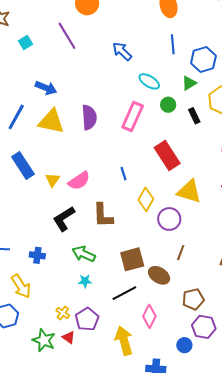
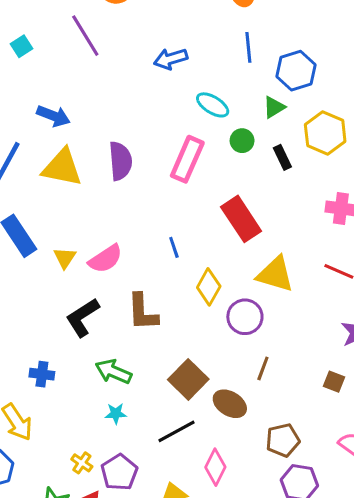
blue arrow: (122, 51) -> (171, 59), turned -60
brown square: (132, 259) -> (188, 379), turned -30

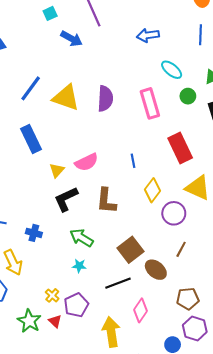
blue arrow: (53, 116) -> (71, 39), moved
pink rectangle: (187, 159) -> (150, 103), turned -48
yellow triangle: (65, 258) -> (57, 170), moved

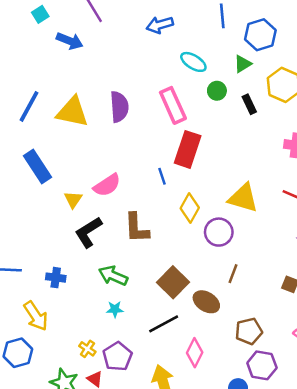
red rectangle: (180, 148) -> (188, 149), moved, turned 52

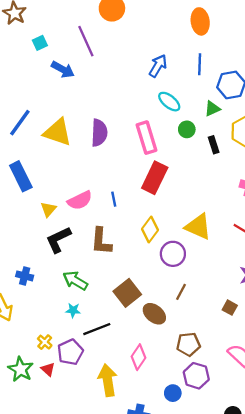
blue arrow: (160, 25) -> (158, 66), moved, turned 130
blue line: (162, 176) -> (114, 199), moved
black line: (164, 324) -> (97, 329), moved

